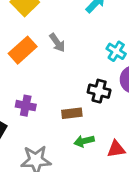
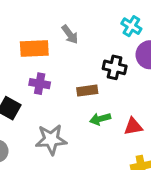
gray arrow: (57, 43) -> (70, 34), moved
orange rectangle: (23, 50) -> (34, 48), moved, turned 40

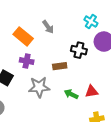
orange rectangle: (34, 48) -> (23, 36), turned 42
green arrow: (100, 119) -> (71, 94), moved, turned 40
gray star: (51, 139) -> (39, 87), moved

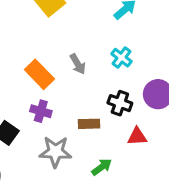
cyan cross: (91, 21) -> (121, 58), moved
red triangle: (92, 91) -> (137, 136), moved
green arrow: (71, 94) -> (102, 167), turned 112

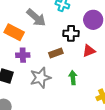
gray arrow: (78, 64) -> (36, 18), size x1.5
green arrow: (102, 167) -> (73, 78), turned -40

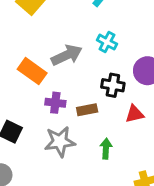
gray arrow: (36, 18) -> (67, 55), turned -75
purple cross: (23, 55) -> (55, 103), moved

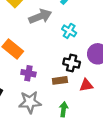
gray arrow: (67, 55) -> (40, 16), moved
brown rectangle: (87, 110) -> (60, 80), moved

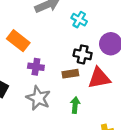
red triangle: (86, 85) -> (99, 78), size x1.5
gray star: (30, 102) -> (38, 98), turned 30

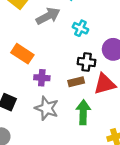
green arrow: (75, 105) -> (83, 112), size x1.5

